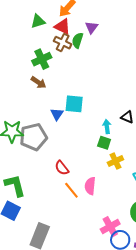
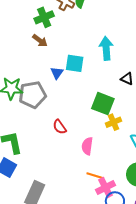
cyan arrow: (107, 127) -> (106, 48), moved, size x1.6
green square: (104, 143) -> (103, 104), size x1.6
orange line: (71, 190) -> (95, 176), moved, turned -36

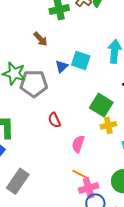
brown arrow: (40, 40) -> (41, 39), moved

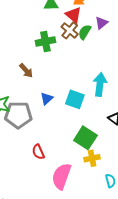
cyan square: (81, 60) -> (75, 99), moved
pink semicircle: (78, 144) -> (61, 176), size x1.5

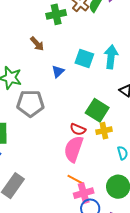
cyan square: (75, 99) -> (84, 59), moved
gray pentagon: (18, 115) -> (30, 103), moved
red semicircle: (38, 152) -> (78, 129), moved, turned -42

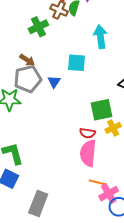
cyan arrow: (111, 57) -> (100, 37), moved
gray pentagon: (30, 103) -> (28, 79), moved
green square: (97, 110) -> (102, 110), turned -30

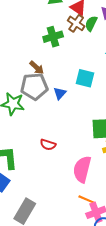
red semicircle: (87, 133) -> (48, 145), moved

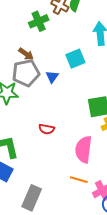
cyan square: (85, 78) -> (75, 59), turned -30
orange line: (87, 200) -> (79, 180), moved

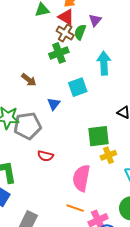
green cross: (39, 21) -> (59, 53), moved
gray pentagon: (26, 73) -> (28, 126), moved

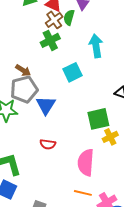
brown cross: (65, 33) -> (54, 20), turned 30
blue triangle: (54, 104) -> (46, 105), moved, size x1.5
gray pentagon: (28, 126) -> (24, 89), moved

